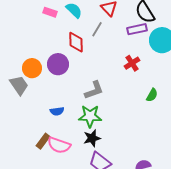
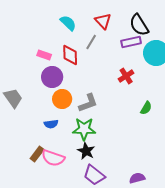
pink rectangle: (50, 12) -> (44, 55), moved
orange circle: (32, 68) -> (62, 99), moved
black star: (92, 138) -> (86, 151), turned -30

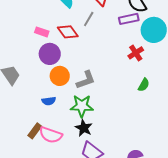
red diamond: (70, 55) -> (68, 32), turned -35
red cross: (126, 76) -> (136, 53), moved

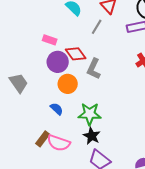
red diamond: (68, 32) -> (76, 54), moved
gray L-shape: (86, 80) -> (94, 69), moved, turned 135
blue semicircle: (49, 101) -> (57, 109), turned -128

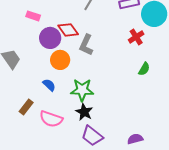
pink rectangle: (50, 40) -> (33, 16), moved
brown rectangle: (43, 139) -> (26, 107), moved

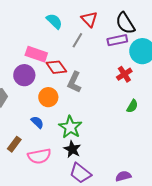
pink rectangle: (33, 16) -> (36, 54), moved, size x1.5
purple circle: (50, 38) -> (24, 75), moved
green star: (82, 90) -> (70, 127), turned 30
pink semicircle: (51, 119) -> (39, 156), turned -30

